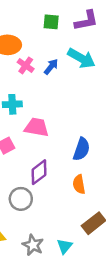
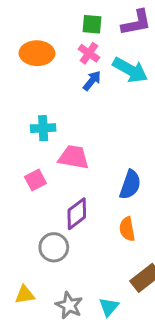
pink cross: (26, 65) -> (89, 53), moved

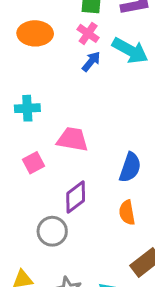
cyan cross: (43, 128) -> (27, 108), moved

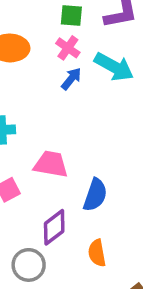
blue semicircle: (130, 167) -> (95, 195), moved
orange semicircle: (127, 213) -> (97, 253), moved

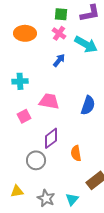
blue arrow: (71, 79) -> (59, 60), moved
blue semicircle: (95, 195) -> (88, 105), moved

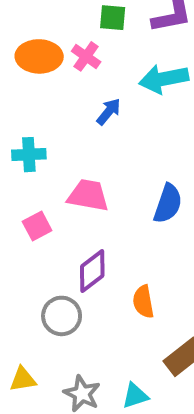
pink cross: (59, 33) -> (86, 56), moved
cyan arrow: (86, 44) -> (164, 79), turned 140
cyan triangle: (72, 199) -> (135, 396), turned 32

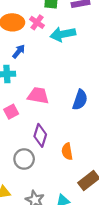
cyan arrow: (164, 79) -> (63, 34), moved
blue arrow: (109, 112) -> (19, 51), moved
purple diamond: (92, 271) -> (40, 135), turned -35

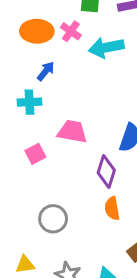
purple diamond: (40, 135) -> (106, 172), moved

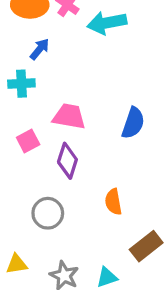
purple diamond: (106, 172) -> (67, 161), moved

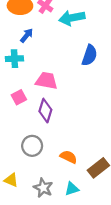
blue semicircle: (133, 123) -> (89, 55), moved
orange semicircle: (113, 202) -> (69, 157), moved, turned 126
yellow triangle: (17, 264) -> (11, 180), turned 32

